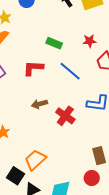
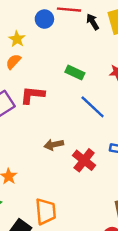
red L-shape: (33, 68) -> (32, 95), moved
orange trapezoid: (35, 160) -> (46, 211), turned 125

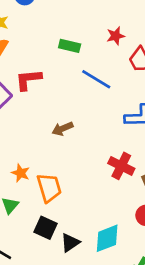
red cross: (84, 160) -> (121, 166), moved
orange trapezoid: (46, 211) -> (49, 188), moved

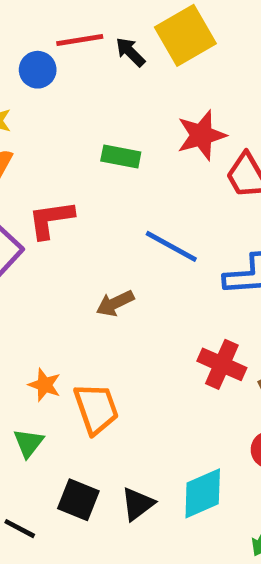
red star: (116, 36) -> (201, 135), size x1.5
blue line: (96, 79) -> (171, 246), moved
black square: (46, 228) -> (78, 500), moved

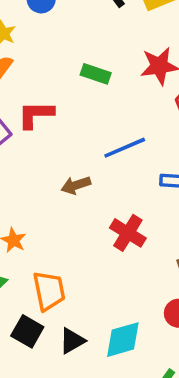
blue line: (171, 246) -> (125, 148), turned -60
red cross: (222, 364) -> (128, 233), moved
orange trapezoid: (96, 409) -> (49, 291), moved

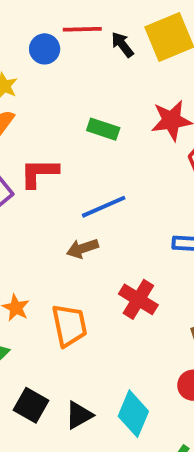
blue line: (125, 148) -> (104, 207), moved
orange trapezoid: (49, 291) -> (69, 325), moved
cyan diamond: (123, 340) -> (133, 414), turned -51

